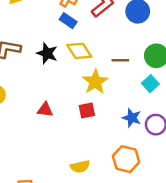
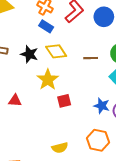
yellow star: (95, 82) -> (48, 80), moved
red triangle: (45, 110) -> (15, 101), moved

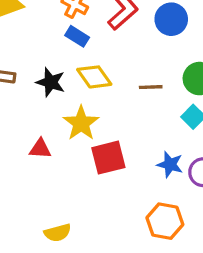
red triangle: (15, 101) -> (40, 149), moved
red square: (64, 101) -> (108, 158), size x1.5
yellow semicircle: (60, 148) -> (58, 233), moved

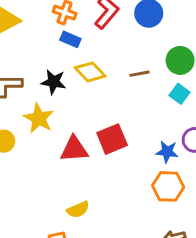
yellow star: (81, 123) -> (39, 118), moved
red triangle: (40, 149) -> (74, 149), moved, size x1.5
blue star: (170, 164) -> (167, 152), moved

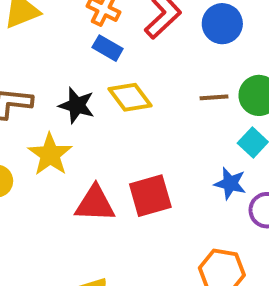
brown line: (140, 74) -> (214, 97), moved
blue star: (167, 152) -> (230, 183), moved

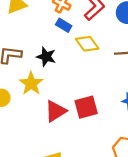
yellow diamond: (130, 97) -> (87, 44), moved
red triangle: (95, 204) -> (56, 111), turned -35

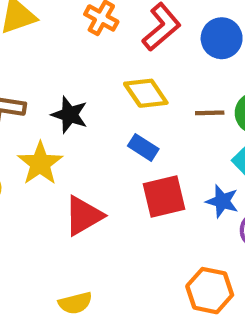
blue rectangle: (64, 25) -> (143, 147), moved
red square: (86, 107) -> (164, 196), moved

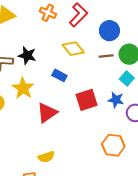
blue circle: (222, 38) -> (109, 31), moved
black star: (70, 115) -> (27, 55), moved
blue rectangle: (143, 147) -> (59, 75), moved

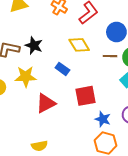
yellow star: (23, 88) -> (26, 77), turned 30
blue star: (116, 100) -> (103, 119), moved

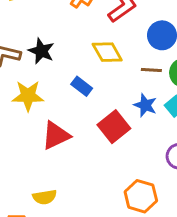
red square: (85, 96) -> (114, 127), turned -30
blue star: (103, 119) -> (145, 105), moved

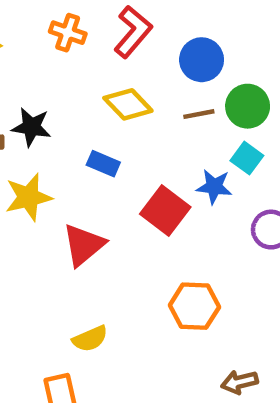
blue star: (145, 105) -> (214, 187), moved
orange hexagon: (141, 196) -> (194, 306), moved

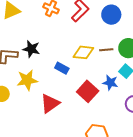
blue circle: (202, 60) -> (111, 15), moved
yellow diamond: (128, 104) -> (83, 52), moved, turned -45

